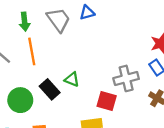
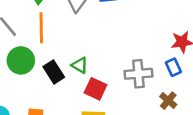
green circle: (20, 100) -> (21, 60), moved
red square: (107, 101) -> (96, 89), moved

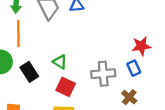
green triangle: (80, 65) -> (60, 62), moved

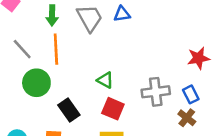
blue rectangle: (134, 68) -> (191, 94), moved
black rectangle: (29, 72) -> (69, 110), moved

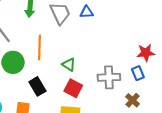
orange line: (56, 49) -> (39, 48), moved
blue rectangle: (191, 94) -> (138, 73), moved

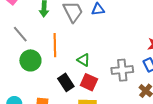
black rectangle: (37, 86) -> (66, 82), moved

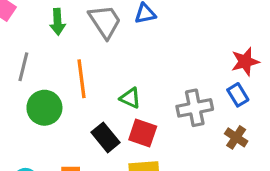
gray line: (20, 34) -> (23, 67), turned 60

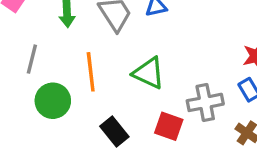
green triangle: (130, 98) -> (149, 73), moved, size x1.5
red square: (143, 133) -> (169, 126), moved

